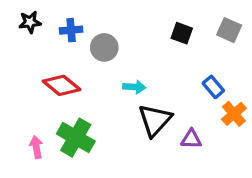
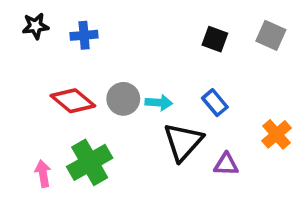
gray circle: (104, 47) -> (123, 99), moved
blue rectangle: (213, 87) -> (215, 103), moved
green cross: (76, 138) -> (90, 162), turned 30

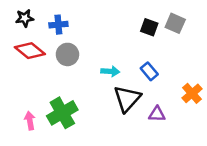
gray square: (271, 35) -> (175, 23), moved
gray circle: (123, 99) -> (67, 54), moved
red diamond: (73, 101) -> (30, 51), moved

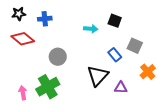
gray square: (175, 23) -> (135, 46), moved
gray circle: (67, 54) -> (58, 57), moved
cyan arrow: (110, 71) -> (91, 29), moved

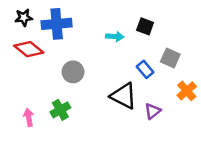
blue cross: (45, 19) -> (57, 24), size x1.6
black triangle: (98, 76) -> (124, 96), turned -45
green cross: (48, 87) -> (60, 110), size x0.7
purple triangle: (121, 88) -> (153, 111), turned -40

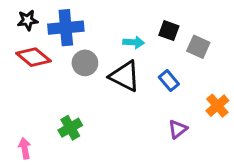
gray square: (170, 58) -> (198, 47), moved
gray circle: (73, 72) -> (85, 63), moved
black triangle: (124, 96) -> (125, 76), moved
pink arrow: (29, 117) -> (25, 148), moved

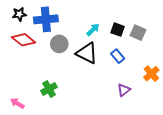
black square: (169, 31) -> (118, 30), moved
cyan arrow: (134, 42) -> (93, 30), turned -48
pink arrow: (25, 148) -> (17, 103), turned -48

